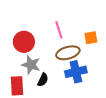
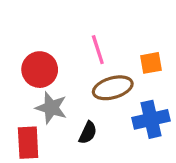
blue cross: (76, 72) -> (151, 119), moved
black semicircle: (43, 80) -> (88, 133), moved

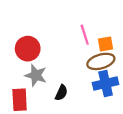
pink line: (98, 50) -> (85, 35), moved
brown ellipse: (113, 88) -> (101, 61), moved

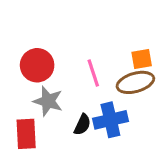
pink line: (85, 35) -> (93, 73), moved
blue cross: (106, 83) -> (110, 120), moved

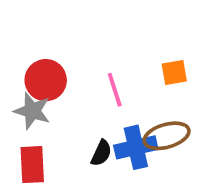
brown ellipse: (135, 82) -> (167, 136), moved
gray star: (48, 101) -> (32, 111), moved

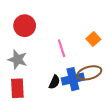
orange square: (174, 72) -> (93, 39), turned -32
red circle: (46, 80) -> (25, 26), moved

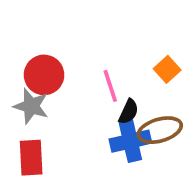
red circle: (25, 26) -> (44, 75), moved
black semicircle: (54, 82) -> (129, 112), moved

